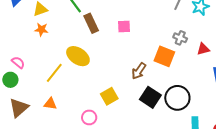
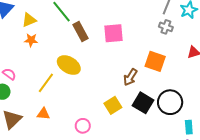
pink square: (124, 26) -> (113, 33), size x1.5
gray cross: (180, 38) -> (166, 27), moved
yellow square: (109, 96) -> (113, 105), moved

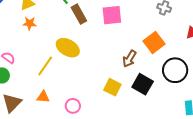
orange square: (155, 61) -> (154, 43), turned 35
black circle: (170, 102) -> (175, 70), moved
yellow square: (113, 105) -> (112, 87), turned -30
pink circle: (83, 126) -> (73, 106), moved

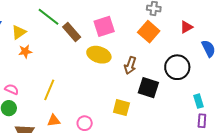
orange square: (154, 43) -> (149, 32), moved
yellow ellipse: (68, 48) -> (99, 55), moved
yellow square: (112, 87) -> (121, 108), moved

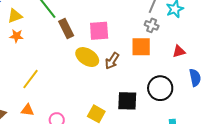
orange square: (149, 32) -> (141, 47), turned 35
brown arrow: (130, 65) -> (112, 61), moved
black square: (148, 88) -> (127, 101), turned -30

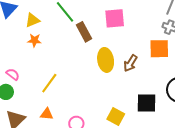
pink square: (99, 31) -> (115, 18), moved
yellow ellipse: (87, 57) -> (106, 60), turned 50

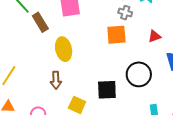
brown arrow: (130, 63) -> (56, 80), moved, turned -30

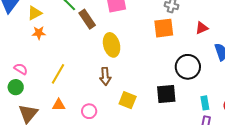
black square: (107, 90) -> (166, 94), moved

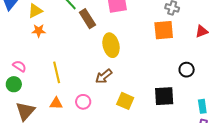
black circle: (188, 67) -> (187, 70), size x0.6
yellow line: (58, 74) -> (57, 72), turned -45
brown arrow: (105, 76) -> (104, 76), turned 54
pink circle: (89, 111) -> (83, 102), moved

